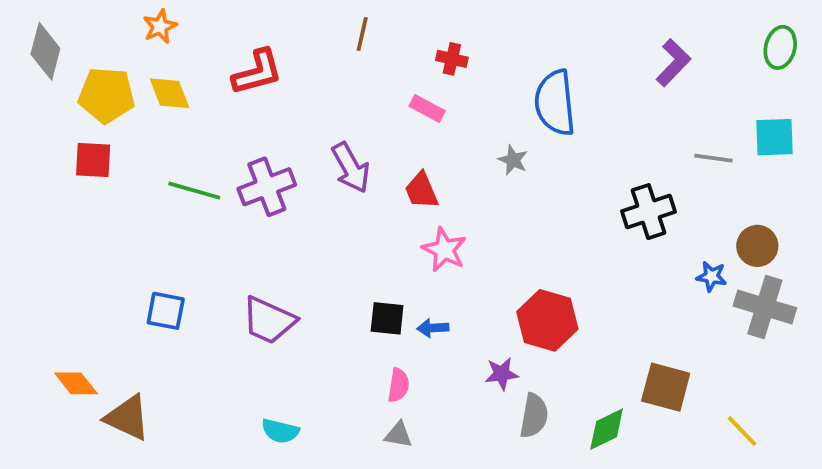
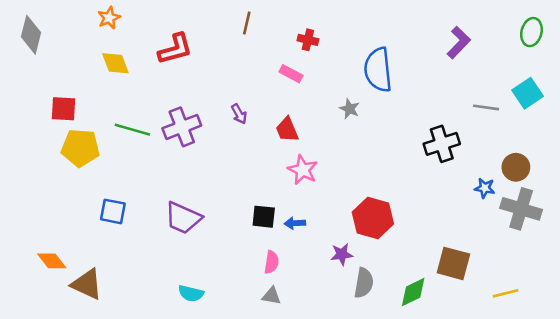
yellow pentagon: (106, 95) -> (80, 148), moved
cyan square: (774, 137) -> (528, 93), turned -32
purple arrow: (351, 168) -> (239, 114), size x0.6
yellow line: (742, 431) -> (505, 293), turned -60

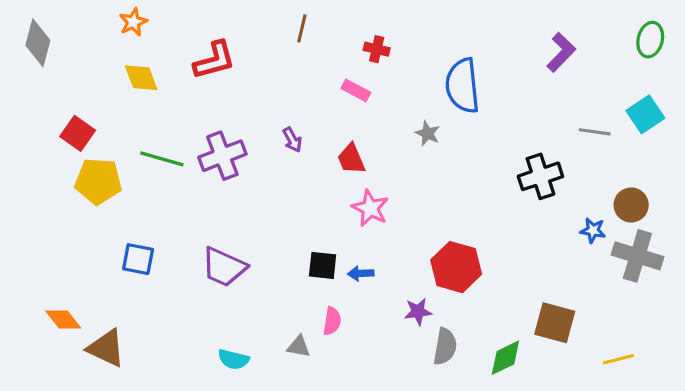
red square: (63, 109) -> (78, 133), turned 32
gray triangle: (271, 296) -> (299, 347), moved

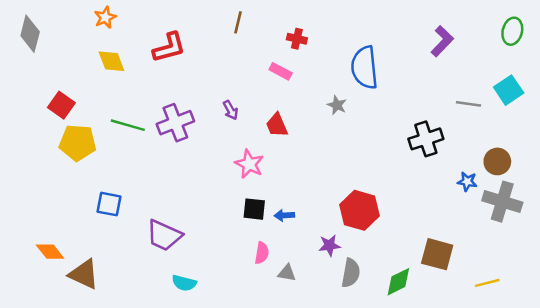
pink star: (370, 208) -> (249, 164), moved
purple trapezoid: (224, 267) -> (164, 235), moved
gray triangle: (299, 347) -> (287, 273), moved

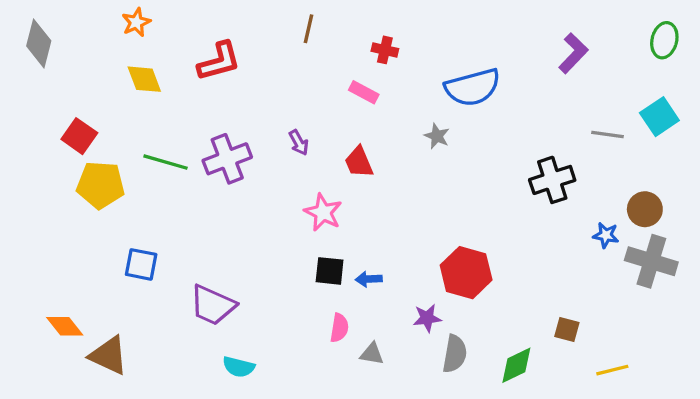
blue semicircle: (365, 68) -> (473, 87), turned -99
brown square: (437, 254) -> (567, 329), size x0.6
yellow line: (487, 283) -> (612, 370), moved

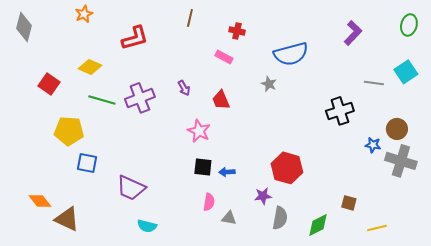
yellow diamond: (144, 79) -> (90, 67), moved, turned -45
yellow pentagon: (100, 185) -> (69, 131), moved

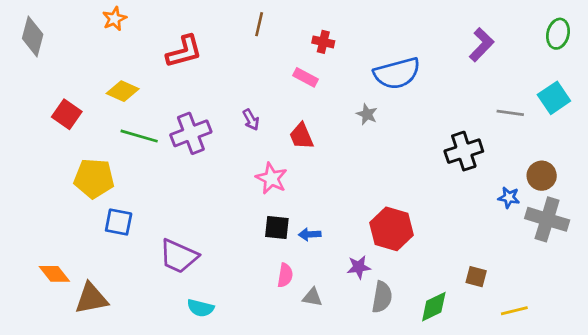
brown triangle: (67, 219) -> (91, 298), turned -36

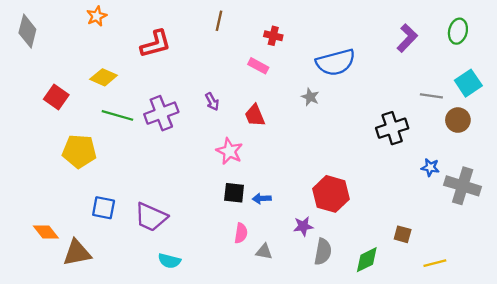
green ellipse: (558, 34) -> (458, 31), moved
brown circle: (542, 176) -> (458, 120), moved
blue square: (119, 222) -> (104, 208), moved

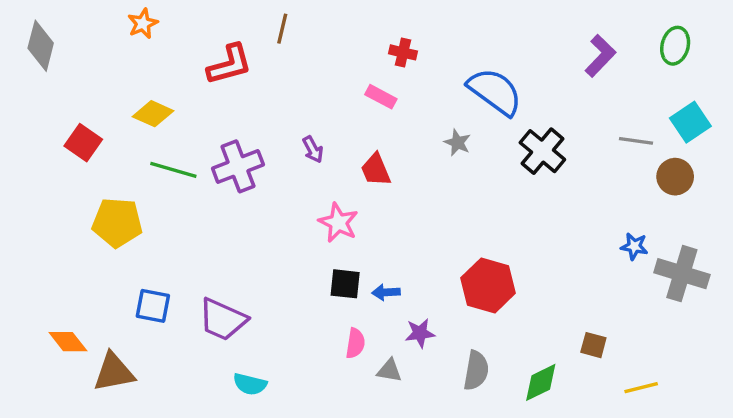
brown line: (219, 21) -> (282, 29), moved
blue semicircle: (336, 62) -> (495, 92), turned -129
black cross: (392, 128) -> (542, 151), moved, turned -32
purple star: (303, 226) -> (420, 333), moved

